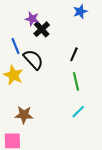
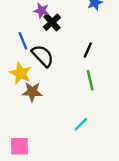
cyan line: (78, 112) -> (81, 124), moved
brown star: (24, 115) -> (32, 92), moved

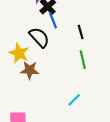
blue line: (23, 41) -> (53, 20), moved
black line: (88, 50) -> (81, 32), turned -40

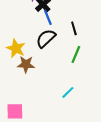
black semicircle: (39, 37) -> (46, 38), moved, turned -90
green line: (83, 60) -> (76, 54), turned 36

